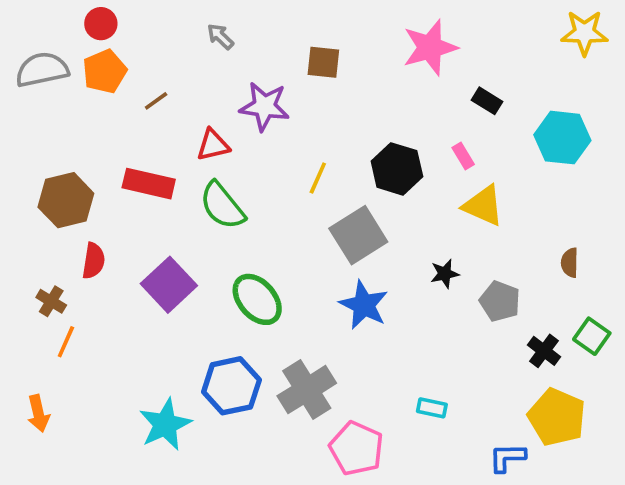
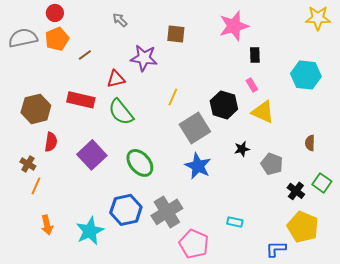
black rectangle: (487, 101) -> (255, 55), moved, turned 56
black hexagon: (397, 169) -> (224, 105), moved
orange arrow: (38, 413) -> (47, 225), moved

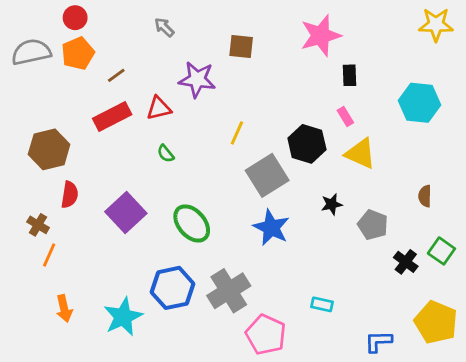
red rectangle: (81, 100) -> (112, 116), moved, turned -40
green semicircle: (121, 112) -> (166, 154), size x0.5
yellow pentagon: (303, 227) -> (436, 322), moved

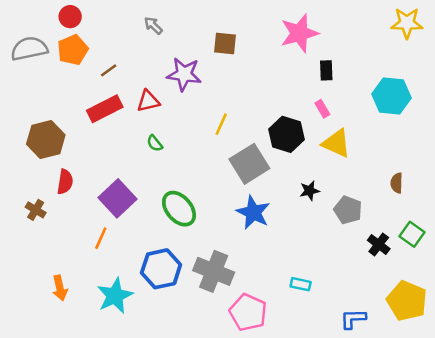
orange line: (49, 255) -> (101, 238), moved
gray cross: (229, 291) -> (214, 271), turned -36

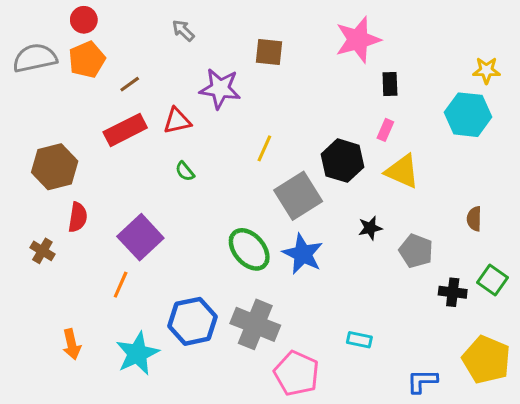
yellow star: (407, 23) -> (486, 70), moved, size x0.7
pink rectangle: (322, 109) -> (385, 130), turned 54
green ellipse: (179, 209) -> (249, 249), moved
black cross: (379, 244) -> (453, 292), turned -30

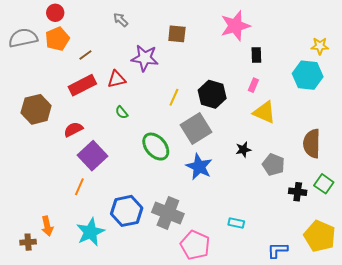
black hexagon: (343, 161) -> (212, 94), moved
red semicircle: (78, 217) -> (73, 129), moved, turned -126
brown semicircle: (474, 219) -> (312, 144), size x1.8
green ellipse: (249, 249) -> (156, 147), moved
brown cross: (42, 251) -> (28, 242), moved, turned -35

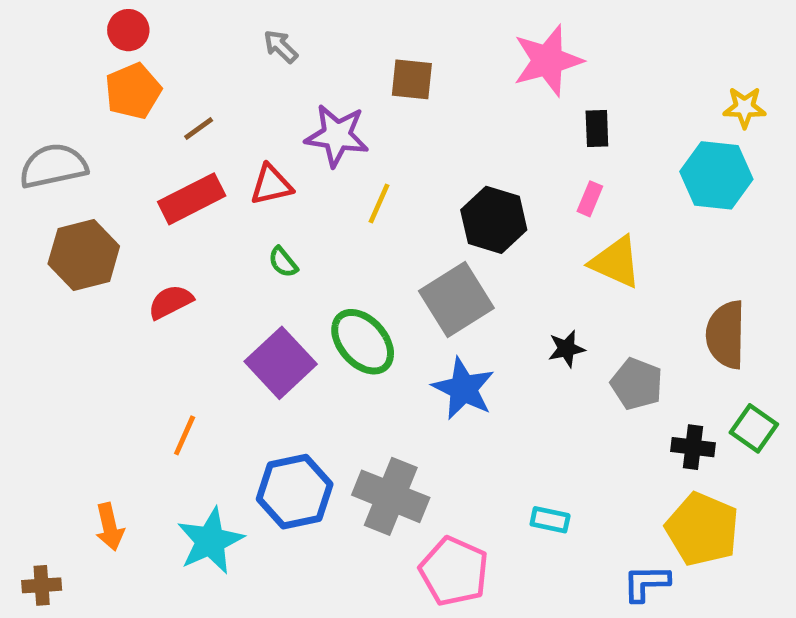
gray semicircle: (23, 38) -> (53, 166), moved
yellow line: (174, 97) -> (379, 203), moved
purple square: (92, 156) -> (281, 363), moved
yellow pentagon: (320, 236) -> (702, 529), moved
brown cross: (28, 242) -> (42, 585), moved

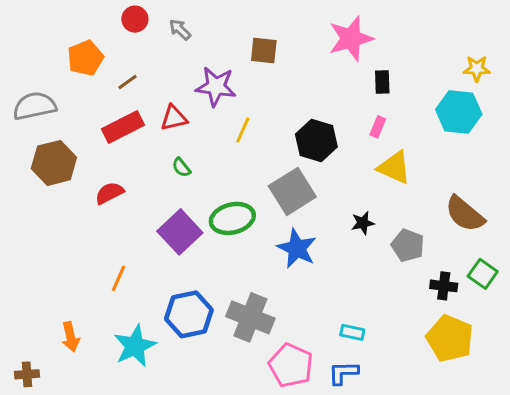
red circle: (128, 30) -> (135, 19), moved
brown semicircle: (726, 335) -> (465, 214), turned -51
green ellipse: (363, 342) -> (232, 218), turned -63
blue L-shape: (646, 583) -> (343, 373), moved

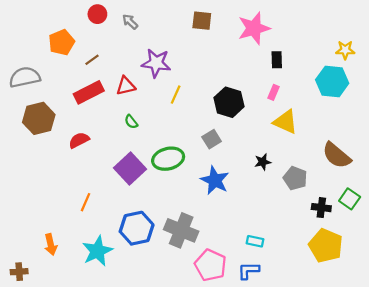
brown square: (264, 51) -> (202, 21), moved
gray square: (292, 191) -> (212, 139), size x0.6

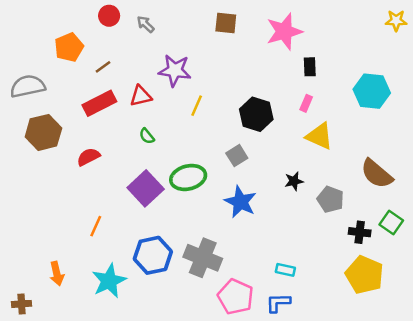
yellow star: (345, 50) -> (396, 21), moved

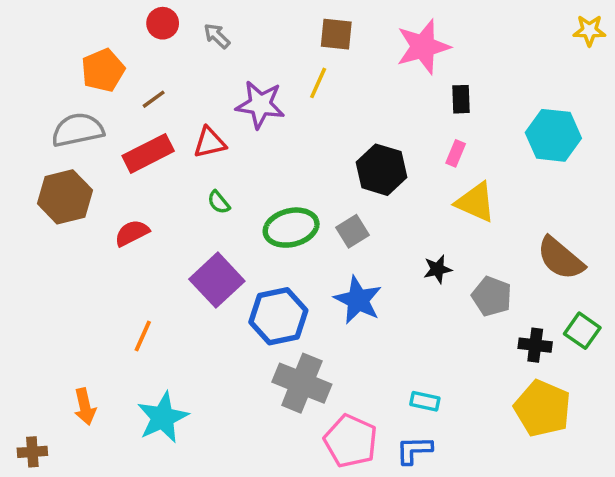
gray semicircle: (28, 86) -> (78, 130), moved
yellow line: (197, 106) -> (318, 83), moved
green ellipse: (188, 177) -> (291, 228), moved
blue hexagon: (153, 255) -> (278, 316), moved

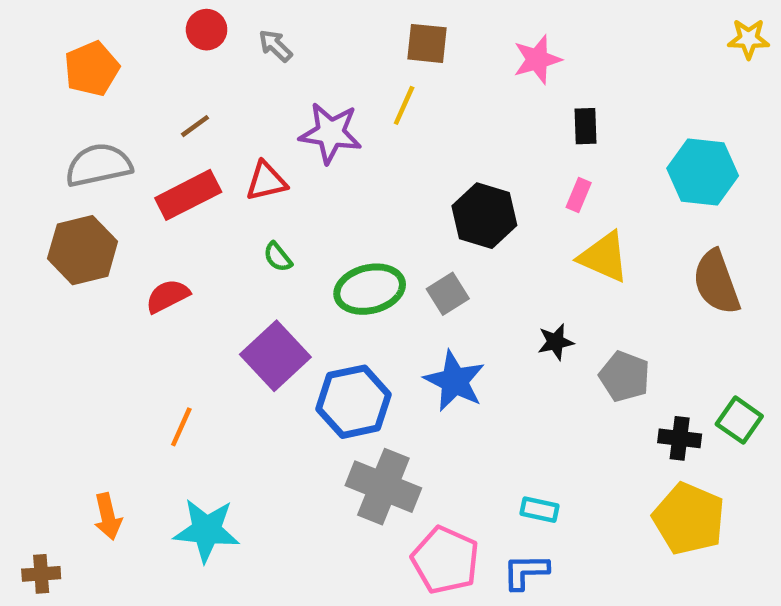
pink star: (423, 47) -> (537, 59), size x0.7
orange pentagon: (103, 70) -> (92, 69), moved
brown semicircle: (561, 258) -> (716, 282), moved, turned 30
cyan star: (163, 417) -> (207, 530), turned 30

